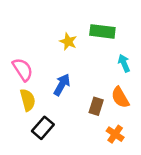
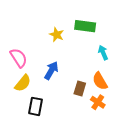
yellow semicircle: (28, 100) -> (23, 83), turned 54
black rectangle: (43, 128) -> (35, 106), turned -30
orange cross: (115, 134) -> (98, 102), moved

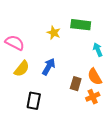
pink semicircle: (19, 58) -> (15, 43), moved, turned -30
yellow semicircle: (23, 83) -> (22, 69), moved
orange cross: (98, 102) -> (93, 97), turned 32

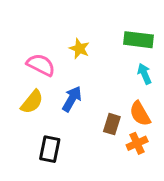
green rectangle: (81, 25) -> (139, 40), moved
pink semicircle: (15, 43) -> (41, 65), moved

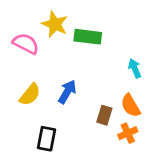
green rectangle: (139, 40) -> (88, 37), moved
yellow star: (79, 49) -> (55, 24), moved, size x1.4
pink semicircle: (41, 65) -> (26, 44), moved

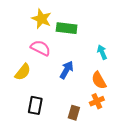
pink semicircle: (26, 44) -> (40, 48), moved
blue arrow: (67, 92) -> (67, 70), moved
brown rectangle: (104, 115) -> (74, 113), moved

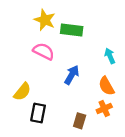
yellow semicircle: (23, 72) -> (22, 92), moved

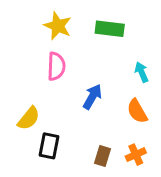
green rectangle: (72, 30) -> (110, 29), moved
pink semicircle: (44, 51) -> (56, 66), turned 65
orange cross: (104, 109) -> (136, 155), moved

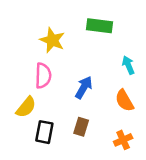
yellow star: (58, 26) -> (52, 40), moved
pink semicircle: (56, 66) -> (43, 76), moved
brown rectangle: (102, 156) -> (81, 127), moved

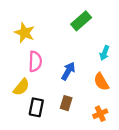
green rectangle: (99, 26) -> (81, 21), turned -48
yellow star: (52, 40) -> (25, 33), moved
cyan arrow: (128, 65) -> (104, 53), turned -136

